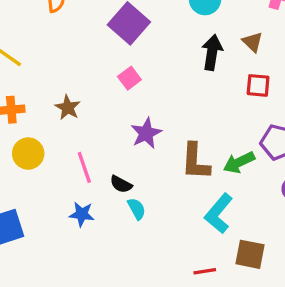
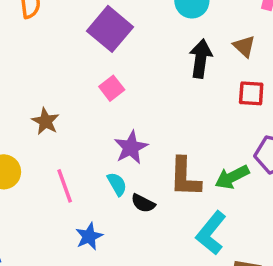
black semicircle: (121, 184) -> (143, 203), moved
cyan semicircle: (137, 209) -> (117, 184), moved
blue star: (82, 214) -> (89, 236), moved, turned -30

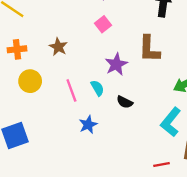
brown L-shape: (185, 177) -> (149, 49), moved
cyan semicircle: (117, 184) -> (97, 88), moved

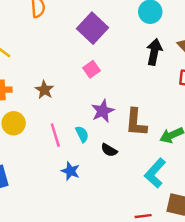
brown L-shape: (149, 49) -> (136, 122), moved
blue star: (88, 125) -> (70, 171), turned -30

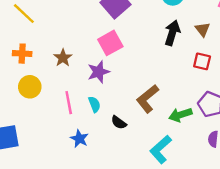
pink square: (92, 69) -> (110, 43), size x1.5
purple star: (103, 111) -> (99, 72), moved
brown L-shape: (136, 122) -> (147, 99), turned 40

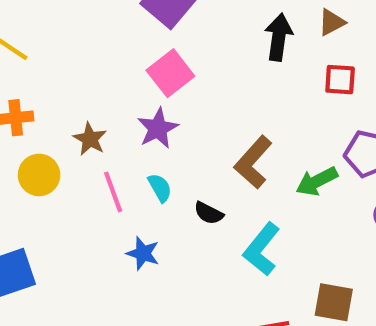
brown triangle: (202, 29) -> (332, 22), turned 49
brown star: (63, 58) -> (90, 139), moved
cyan L-shape: (161, 149) -> (262, 249), moved

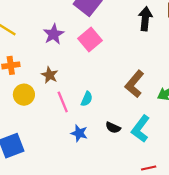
purple star: (158, 128) -> (54, 34), moved
cyan semicircle: (160, 188) -> (87, 99), turned 56
black semicircle: (209, 213) -> (113, 128), moved

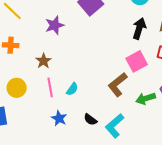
pink square: (90, 39) -> (137, 61), moved
yellow circle: (24, 95) -> (17, 88), moved

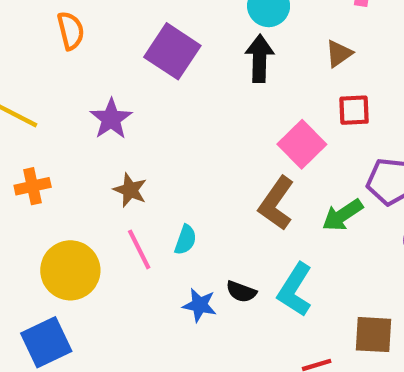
black arrow: (139, 28) -> (260, 58), moved
brown star: (43, 61) -> (130, 190), moved
yellow circle: (17, 88) -> (70, 270), size x1.4
blue star: (59, 118) -> (200, 305), moved

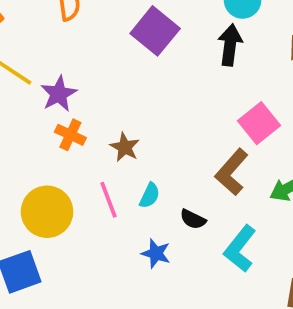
purple star: (111, 119) -> (59, 94), moved
orange cross: (33, 186) -> (70, 135), moved, turned 32
brown star: (130, 190) -> (125, 147), moved
black semicircle: (241, 292) -> (193, 219), moved

